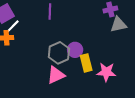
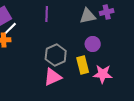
gray triangle: (118, 25) -> (88, 16), moved
purple circle: (75, 50) -> (93, 44), moved

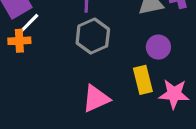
gray hexagon: (56, 55) -> (93, 36), moved

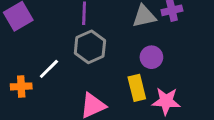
white line: (29, 24) -> (49, 69), moved
orange cross: (19, 41) -> (21, 86), moved

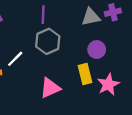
pink star: (166, 101) -> (108, 84), turned -30

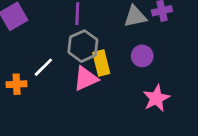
yellow rectangle: (85, 74) -> (101, 63), moved
pink triangle: (50, 88) -> (86, 79), moved

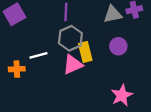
white line: (43, 67) -> (38, 55), turned 30
pink star: (156, 98) -> (122, 95), moved

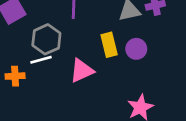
gray hexagon: (70, 38) -> (46, 39), moved
yellow rectangle: (85, 52) -> (109, 45), moved

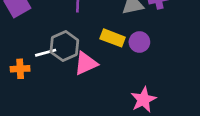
gray hexagon: (46, 39) -> (64, 46), moved
yellow rectangle: (109, 45) -> (113, 38), turned -55

